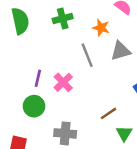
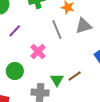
purple line: (38, 78) -> (15, 31), moved, turned 32
green triangle: (124, 133) -> (57, 80), moved

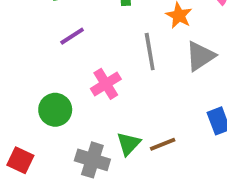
gray triangle: (84, 26) -> (200, 56), turned -30

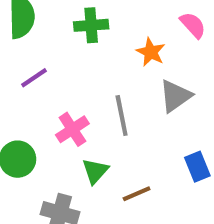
gray line: (150, 52) -> (122, 116), moved
green triangle: (129, 144) -> (95, 171), moved

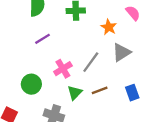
gray line: (122, 116) -> (91, 62), turned 45
brown line: (137, 194) -> (100, 90), moved

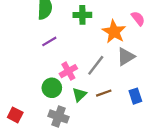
orange star: (109, 27) -> (114, 32), size x1.5
green circle: (31, 84) -> (52, 88), moved

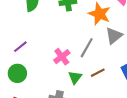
purple line: (49, 41) -> (20, 47), moved
green circle: (52, 88) -> (17, 73), moved

